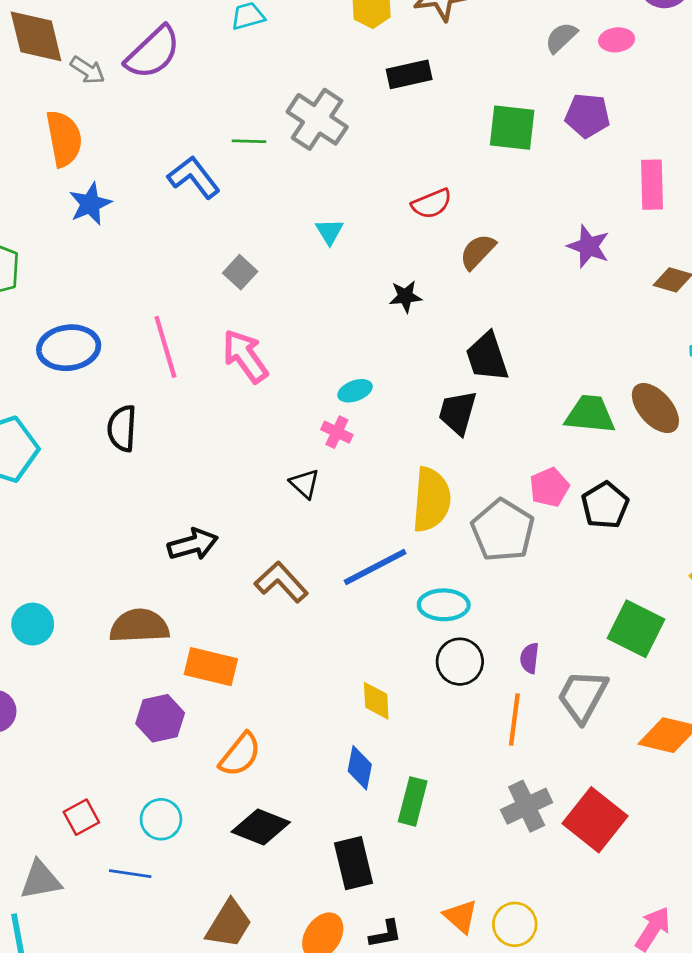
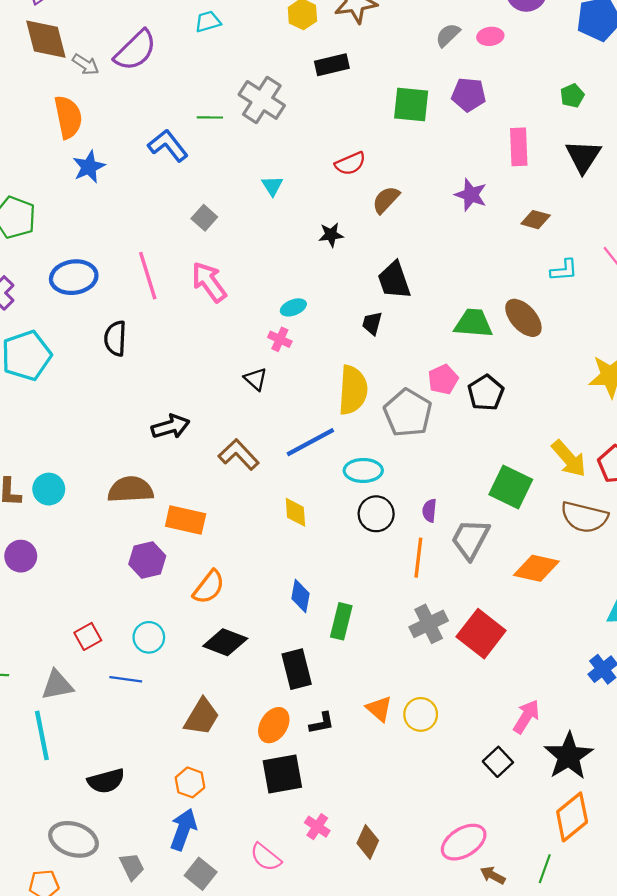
black trapezoid: (458, 413) -> (372, 323), size x0.7
yellow diamond: (376, 701) -> (295, 512), moved

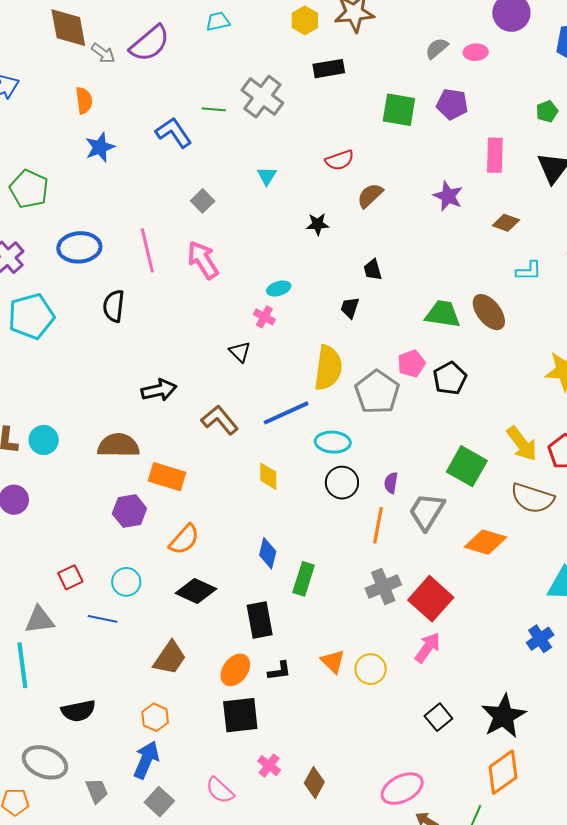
orange semicircle: (68, 117) -> (84, 100), size x0.7
black trapezoid: (394, 280) -> (373, 270), size x0.6
pink arrow: (526, 717) -> (428, 648), moved

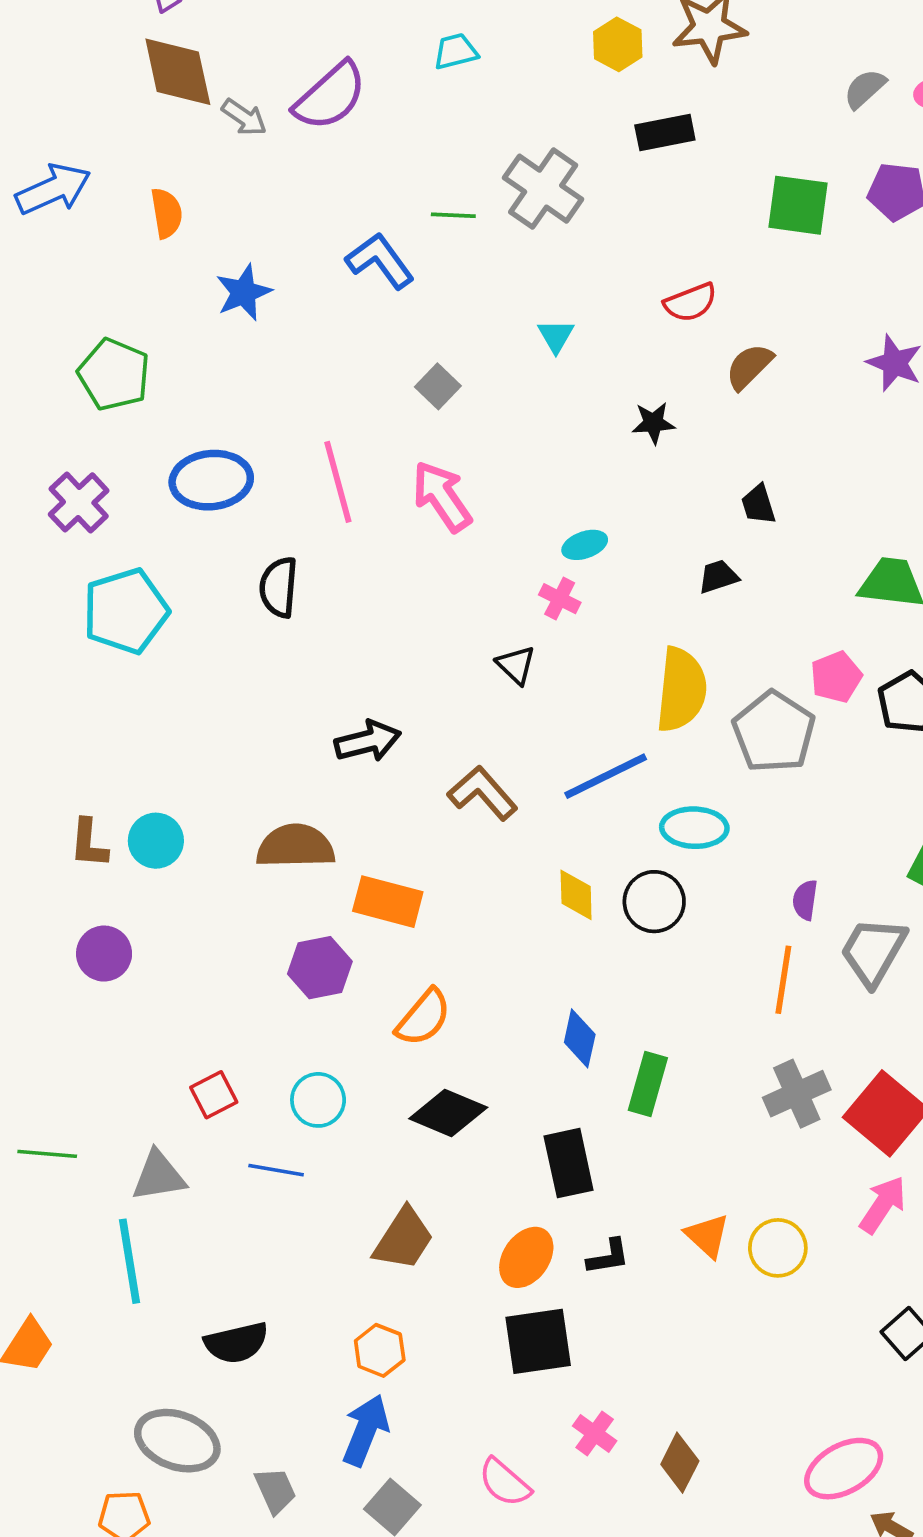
orange semicircle: (84, 100) -> (167, 213), moved
black trapezoid: (350, 308) -> (718, 577), turned 55
black circle: (342, 483) -> (654, 902), moved

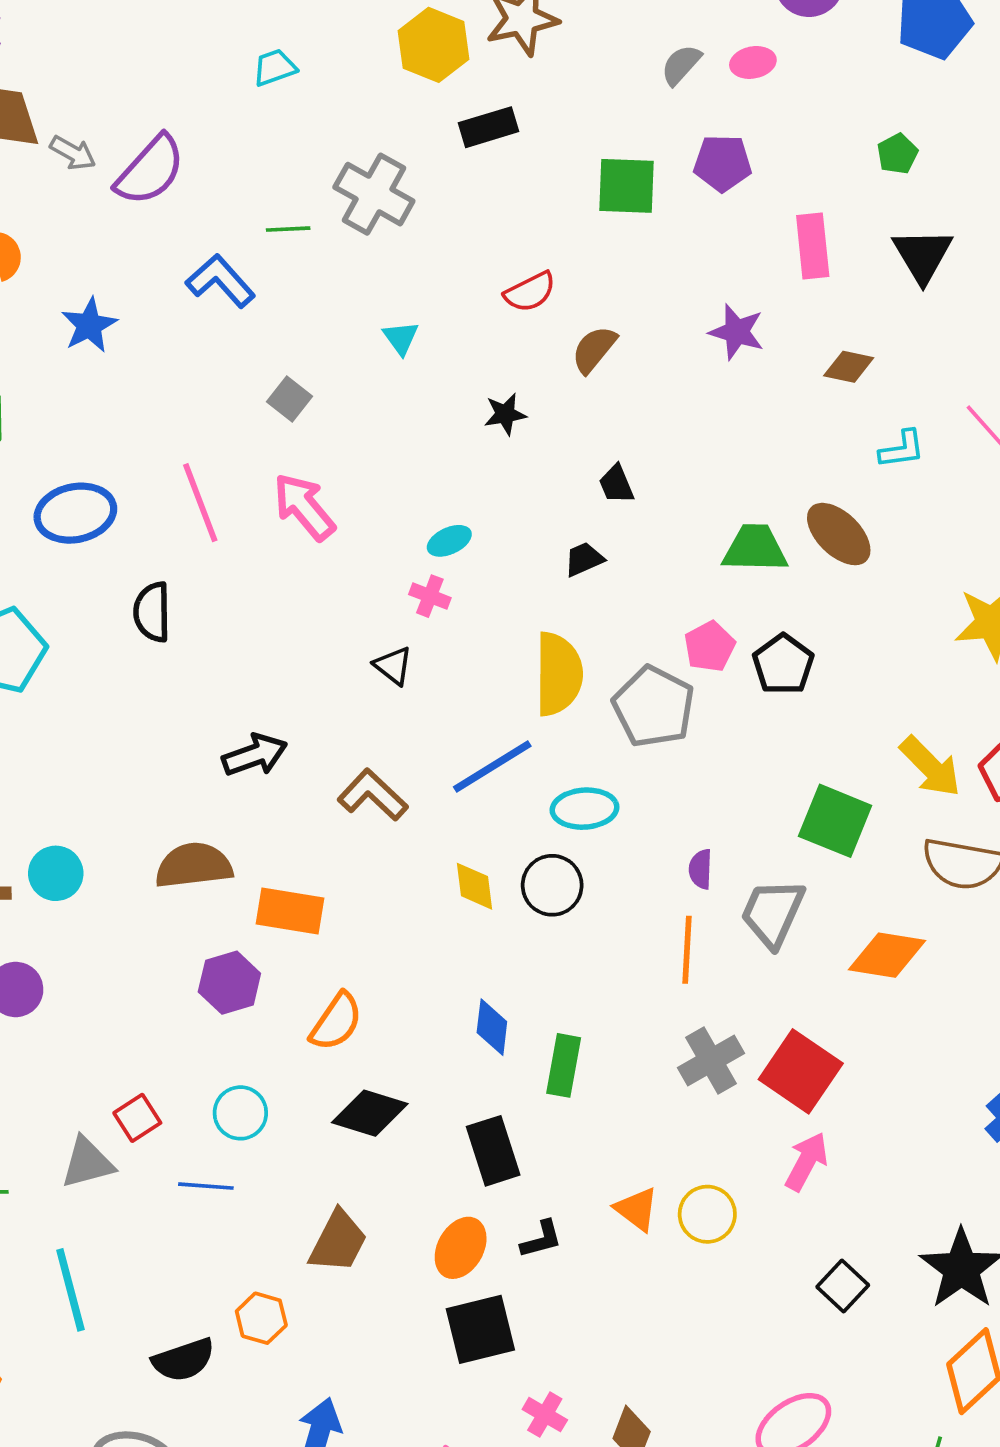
yellow hexagon: (618, 44) -> (434, 45), size x1.4
purple semicircle: (330, 96) -> (150, 170), moved
gray triangle: (159, 1176) -> (87, 1163), moved
orange hexagon: (380, 1350) -> (261, 1318), moved

